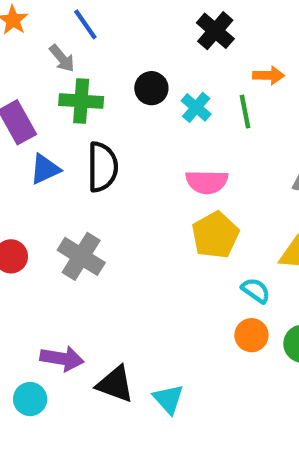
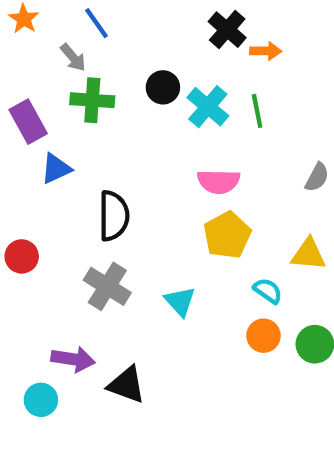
orange arrow: (269, 75) -> (266, 51), moved
cyan cross: (196, 107) -> (208, 107), size x1.4
black semicircle: (102, 167) -> (114, 216), moved
gray cross: (81, 256) -> (107, 286), moved
cyan triangle: (168, 399) -> (180, 301), moved

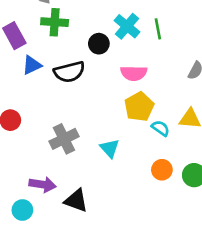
black circle: (163, 87) -> (99, 44), moved
black semicircle: (114, 216) -> (69, 72), moved, turned 76
gray cross: (107, 286) -> (64, 139), turned 32
cyan semicircle: (268, 291) -> (161, 128), moved

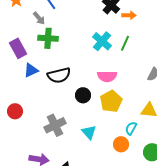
green line: (158, 29) -> (125, 43), turned 35
black circle: (99, 44) -> (83, 95), moved
cyan semicircle: (161, 128) -> (131, 128), moved, turned -96
orange circle: (162, 170) -> (121, 144), moved

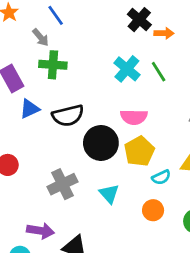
green line: (125, 43) -> (159, 72), turned -56
black circle: (83, 95) -> (101, 143), size x1.6
cyan semicircle: (131, 128) -> (161, 177), moved, turned -144

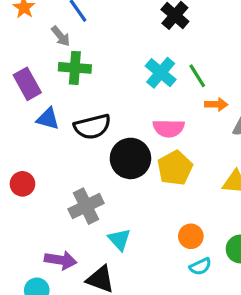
orange arrow: (164, 33) -> (216, 104), moved
blue triangle: (30, 109) -> (48, 119), turned 40
cyan semicircle: (161, 177) -> (200, 266), moved
cyan triangle: (109, 194) -> (119, 239), moved

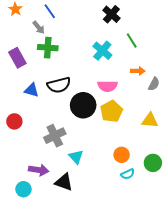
green line: (197, 76) -> (132, 41), moved
blue triangle: (48, 119) -> (32, 90), moved

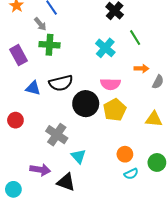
gray cross: (55, 136) -> (57, 135), turned -30
cyan circle: (23, 189) -> (13, 189), moved

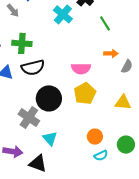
green cross: (50, 45) -> (22, 43), moved
cyan cross: (105, 48) -> (63, 14), moved
black circle: (86, 104) -> (49, 98), moved

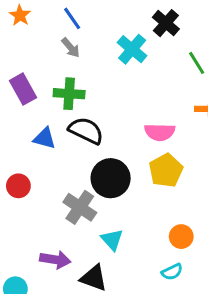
gray arrow: (13, 10) -> (71, 48), moved
black semicircle: (33, 67) -> (86, 131), turned -140
cyan semicircle: (101, 156) -> (172, 272), moved

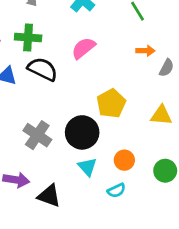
pink semicircle: (160, 132) -> (83, 48), moved, turned 140
black circle: (111, 178) -> (82, 132), moved
cyan triangle: (112, 240) -> (87, 167), moved

